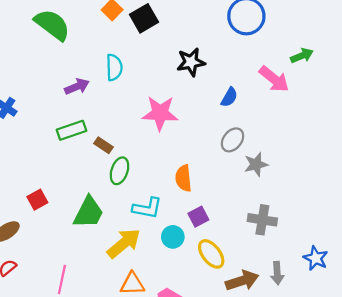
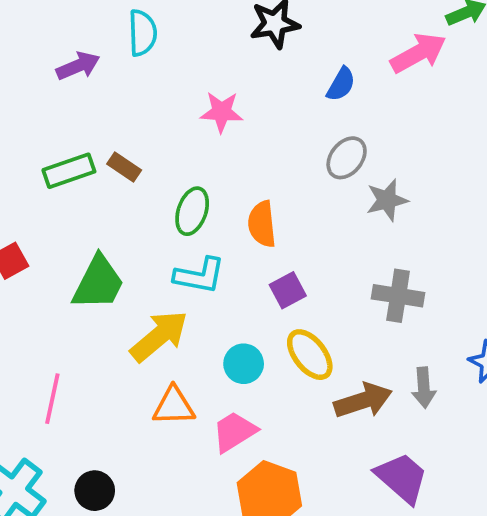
pink arrow: (274, 79) -> (418, 53), turned -68
pink star: (160, 113) -> (222, 112), size x0.7
green rectangle: (72, 130) -> (69, 171), moved
green ellipse: (119, 171) -> (192, 211), moved
cyan circle: (173, 237) -> (244, 364), moved

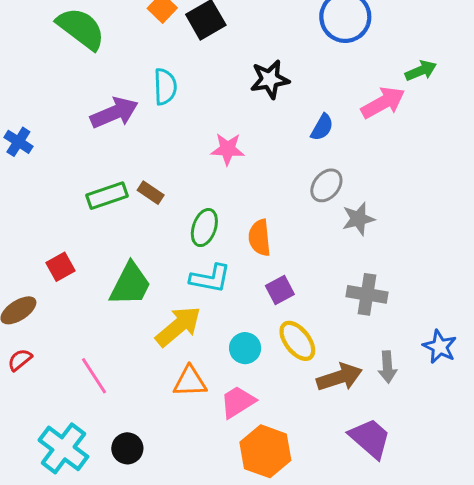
purple arrow: (78, 66) -> (114, 113), size x1.4
pink line: (52, 399) -> (94, 376), turned -45

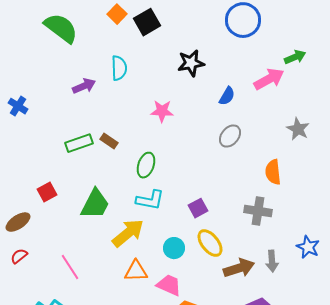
purple arrow: (114, 113) -> (84, 86), size x0.7
gray star: (358, 219) -> (298, 129), moved, turned -30
orange semicircle: (260, 238) -> (273, 172), moved
pink trapezoid: (238, 402) -> (169, 285), turned 56

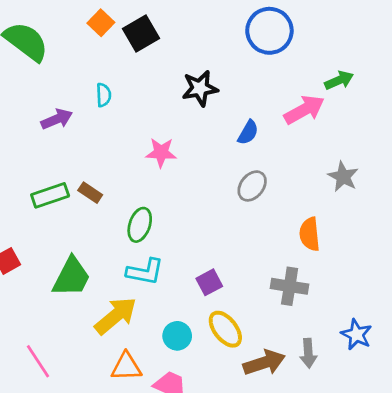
cyan semicircle: (119, 68) -> (104, 95), size x0.7

